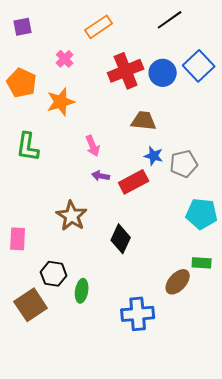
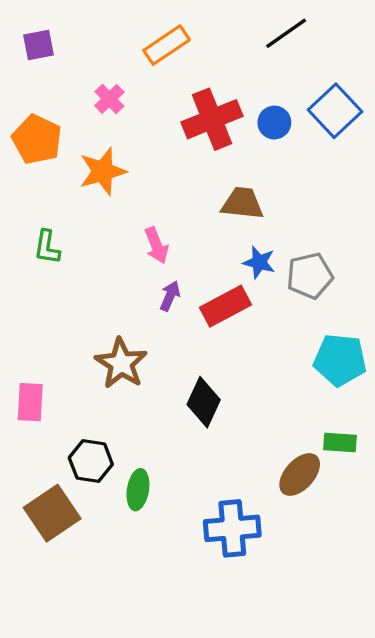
blue circle: (163, 73) -> (274, 123), size x0.7
green L-shape: (28, 147) -> (47, 247), size x0.7
purple arrow: (101, 176) -> (170, 296), turned 102

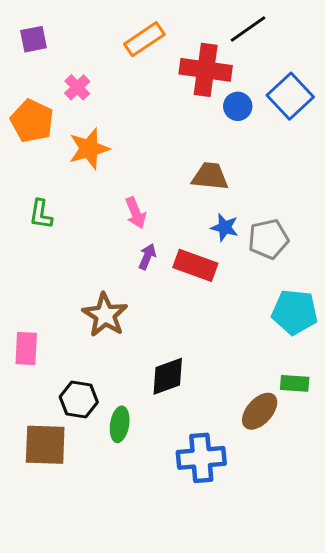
pink cross: (109, 99) -> (77, 87), moved
red cross: (212, 119) -> (206, 70), moved, turned 30
red rectangle: (226, 306) -> (195, 265), turned 48
black diamond: (204, 402) -> (168, 376), moved, turned 45
brown square: (52, 513) -> (45, 445), turned 36

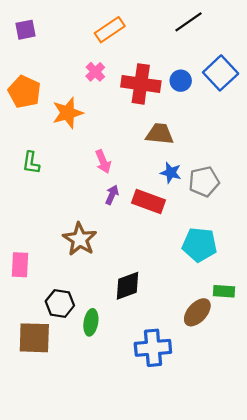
red cross: (206, 70) -> (141, 84), moved
pink cross: (77, 87) -> (95, 72), moved
cyan pentagon: (295, 312) -> (200, 245), moved

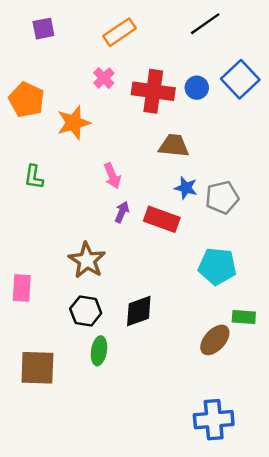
purple square: (25, 30) -> (43, 29), moved
black hexagon: (60, 303) -> (86, 311), moved
blue cross: (153, 348) -> (214, 420), moved

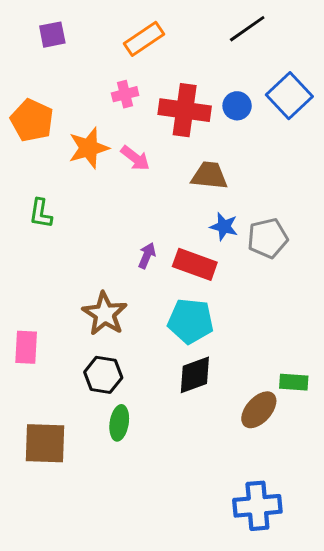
pink cross: (104, 78) -> (125, 94), turned 30
pink arrow: (112, 176) -> (135, 158), moved, turned -30
cyan pentagon: (217, 266) -> (190, 321), moved
black diamond: (139, 311) -> (195, 375), moved

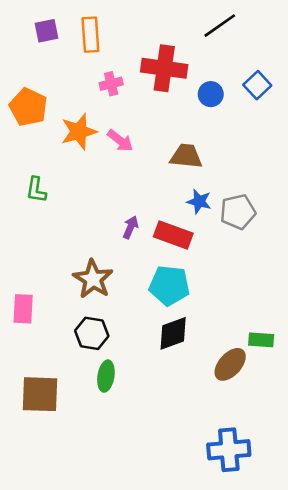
orange rectangle: (144, 39) -> (90, 35), moved, turned -60
blue square: (289, 96) -> (257, 85), size x0.7
red cross: (185, 110) -> (164, 68), moved

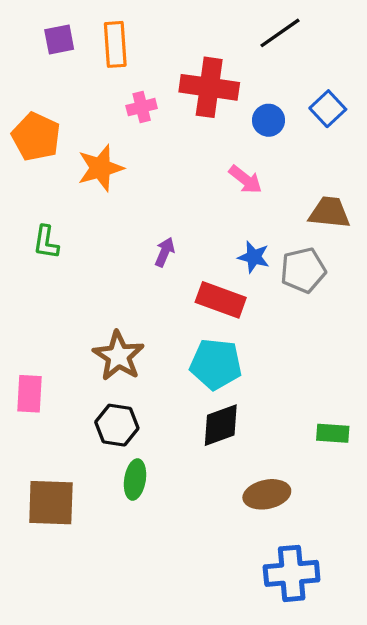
pink arrow: (120, 141) -> (245, 180), moved
brown trapezoid: (186, 156) -> (329, 213), moved
purple arrow: (131, 227) -> (165, 252), moved
brown ellipse: (230, 364) -> (267, 494), moved, turned 36

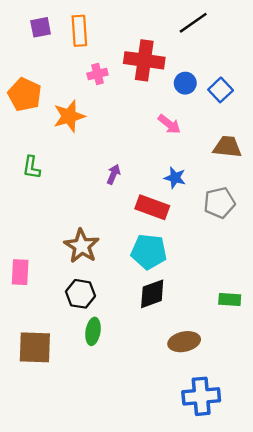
blue square: (328, 109) -> (221, 90), moved
gray pentagon: (303, 270) -> (219, 203), moved

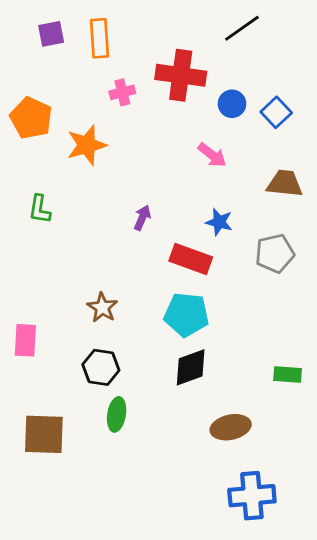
brown star: (82, 246) -> (102, 308), size x0.7

